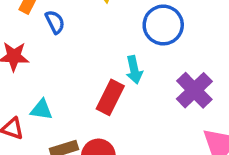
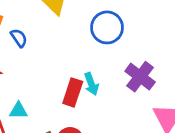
cyan arrow: (134, 70) -> (91, 84), moved

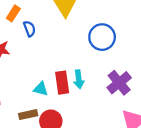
red rectangle: (73, 92) -> (62, 83), turned -40
cyan triangle: (19, 111) -> (41, 89), moved

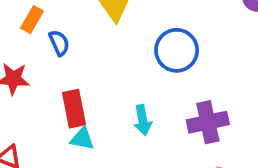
red rectangle: (62, 83) -> (74, 109), moved
purple cross: (119, 83) -> (208, 122), turned 30

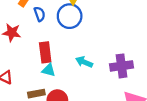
blue circle: (177, 50) -> (70, 16), moved
cyan arrow: (143, 120) -> (84, 62), turned 119

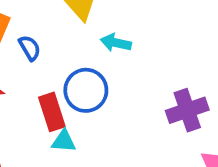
blue circle: (70, 16) -> (86, 90), moved
cyan arrow: (84, 62) -> (116, 43), moved

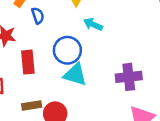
red rectangle: (52, 112) -> (28, 62), moved
cyan triangle: (64, 141) -> (75, 75), moved, size x1.5

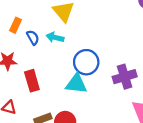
cyan arrow: (93, 24) -> (55, 37), moved
blue circle: (67, 50) -> (86, 62), moved

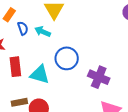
purple cross: (125, 77) -> (99, 77), turned 30
cyan triangle: (76, 84) -> (40, 74), moved

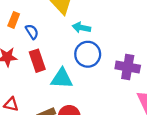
cyan arrow: (43, 32) -> (81, 28), moved
red rectangle: (15, 67) -> (37, 61), moved

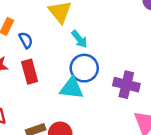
cyan arrow: (81, 28) -> (79, 39), turned -144
cyan triangle: (62, 79) -> (72, 88), moved

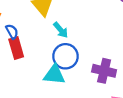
red rectangle: (30, 72) -> (16, 48), moved

